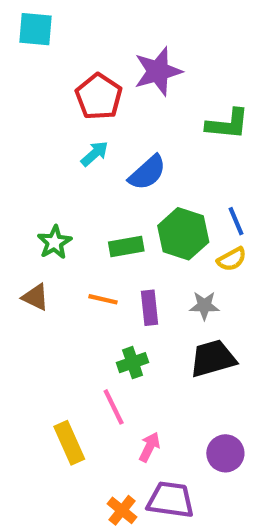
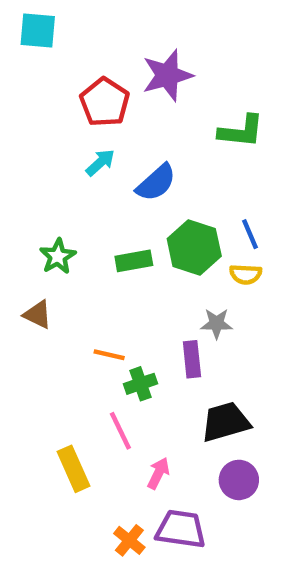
yellow semicircle: (232, 259) -> (246, 274), turned 32
orange line: (103, 299) -> (109, 355), moved
purple rectangle: (149, 308) -> (192, 359), moved
black trapezoid: (213, 358) -> (225, 422), moved

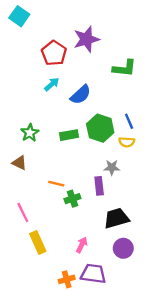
cyan square: (38, 31) -> (19, 16), turned 30
pink line: (120, 431) -> (23, 212), moved
orange cross: (129, 540) -> (67, 279), turned 35

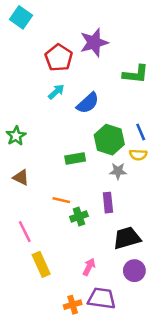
green star: (30, 133) -> (16, 136), moved
green rectangle: (69, 135) -> (75, 158), moved
gray star: (112, 167) -> (118, 171), moved

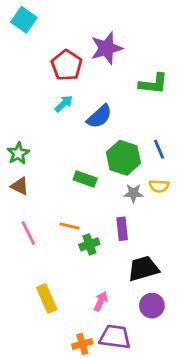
yellow semicircle: (138, 155) -> (159, 186), moved
green rectangle: (75, 158) -> (85, 179), turned 30
brown triangle: (21, 177) -> (20, 186), moved
pink line: (25, 232) -> (28, 233), moved

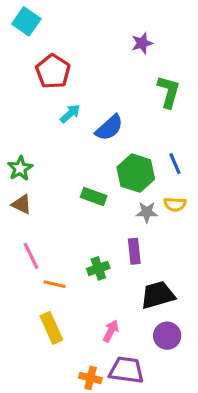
purple star: (106, 48) -> (142, 43), moved, size x0.6
red pentagon: (67, 65) -> (53, 71), moved
green L-shape: (153, 84) -> (169, 92), turned -80
orange line: (69, 226) -> (55, 284), moved
orange cross: (82, 344) -> (90, 378), turned 30

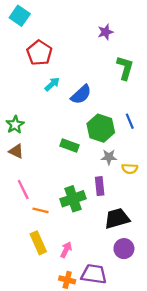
yellow semicircle: (175, 204) -> (130, 169), moved
green cross: (98, 268) -> (73, 199), size x1.5
pink arrow: (111, 331) -> (66, 250), moved

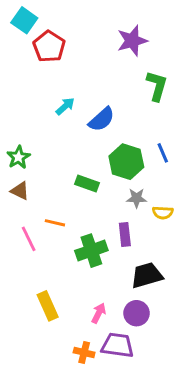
purple star: (105, 32) -> (132, 41), size x1.5
red pentagon: (39, 53) -> (49, 47), moved
orange line: (41, 210) -> (55, 223), moved
purple circle: (124, 249) -> (137, 313), moved
pink arrow: (66, 250) -> (99, 313), moved

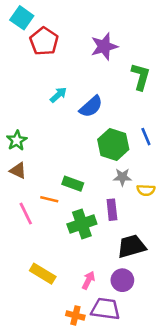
purple star: (132, 41) -> (104, 46), moved
green rectangle: (87, 184) -> (73, 184), moved
yellow rectangle: (48, 306) -> (43, 274), turned -35

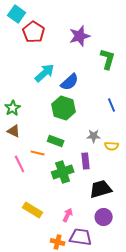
cyan arrow: (58, 95) -> (45, 73), size x1.5
green hexagon: (113, 144) -> (64, 108), moved
purple circle: (122, 280) -> (104, 217), moved

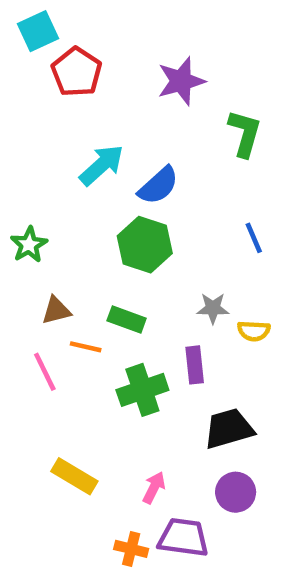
cyan square: (17, 14) -> (38, 31), turned 30
brown triangle: (14, 131) -> (56, 310), moved, turned -40

